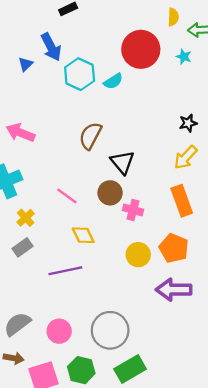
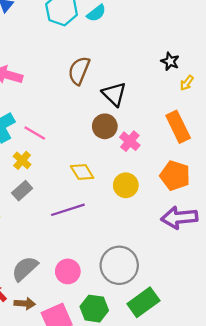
black star: (188, 123) -> (170, 61), moved, turned -30
yellow arrow: (186, 157) -> (187, 83), moved, size x0.6
pink line: (67, 196) -> (35, 133), moved
pink cross: (133, 210) -> (130, 141), turned 30
yellow circle: (138, 255) -> (126, 185), moved

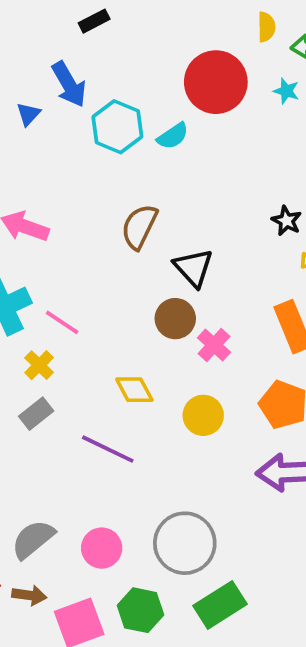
purple line: (68, 210) -> (108, 449), turned 40

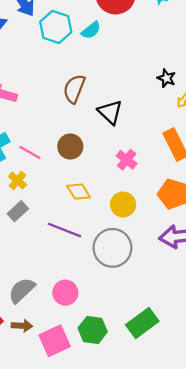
brown circle: (175, 319) -> (70, 147), moved
gray circle: (185, 543) -> (112, 248), moved

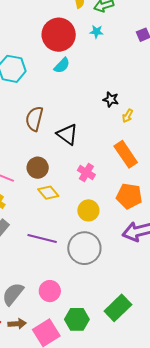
cyan semicircle: (91, 30) -> (62, 65), moved
yellow diamond: (79, 192) -> (48, 193), moved

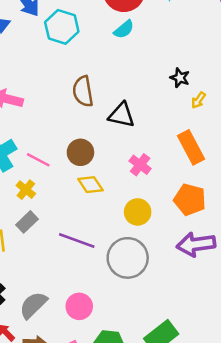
brown semicircle: (34, 119) -> (83, 91), turned -30
black triangle: (67, 134) -> (121, 115), turned -30

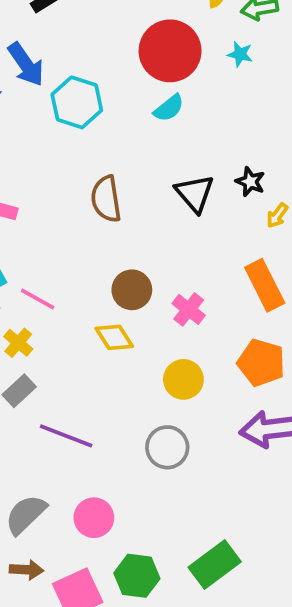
black triangle: (121, 115) -> (195, 193), moved, turned 36
brown circle: (80, 152) -> (132, 290), moved
purple line: (77, 241) -> (66, 436), moved
gray circle: (128, 258) -> (167, 447), size x0.7

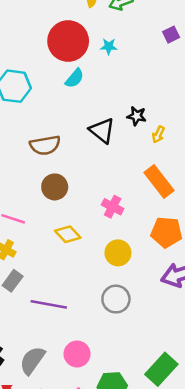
cyan star: (240, 54) -> (109, 46), moved
brown semicircle: (106, 199) -> (45, 145), turned -80
brown circle: (132, 290) -> (55, 187), moved

